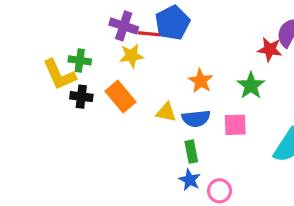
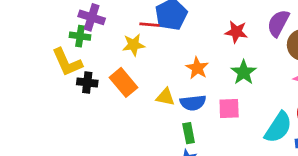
purple cross: (124, 26) -> (92, 17), moved
red star: (270, 49) -> (236, 32), moved
green cross: (80, 60) -> (80, 36), moved

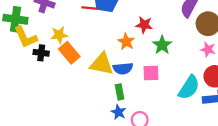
red star: (236, 32) -> (144, 25), moved
green cross: (80, 36) -> (15, 19), moved, size x1.5
yellow star: (134, 45) -> (59, 35), moved
yellow triangle: (165, 97) -> (102, 64), size x1.6

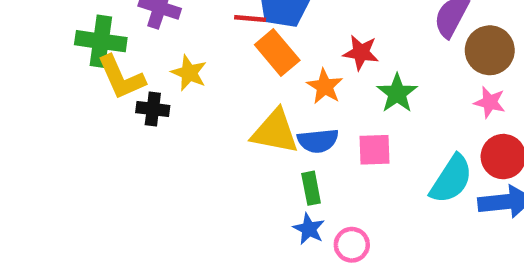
yellow star: (59, 35) -> (189, 73), turned 30
orange rectangle: (69, 53) -> (277, 53), moved

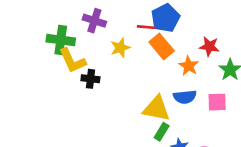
yellow star: (189, 73) -> (120, 48), moved, turned 30
yellow triangle: (275, 132) -> (156, 109), moved
green rectangle: (311, 188) -> (162, 132), moved, turned 42

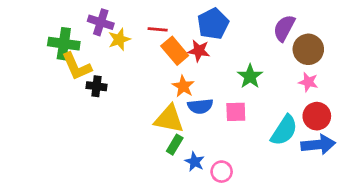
blue pentagon: (165, 18) -> (213, 24), moved
red star: (209, 46) -> (199, 51), moved
yellow star: (120, 48) -> (119, 39), moved
orange star: (189, 66) -> (183, 86), moved

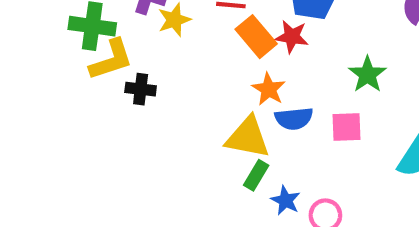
yellow L-shape: (77, 66) -> (111, 60), turned -84

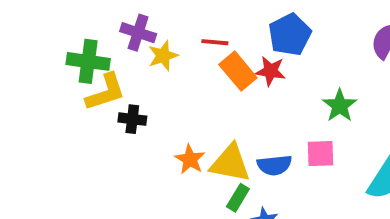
orange star: (269, 89) -> (190, 159), moved
blue semicircle: (294, 119) -> (274, 165), moved

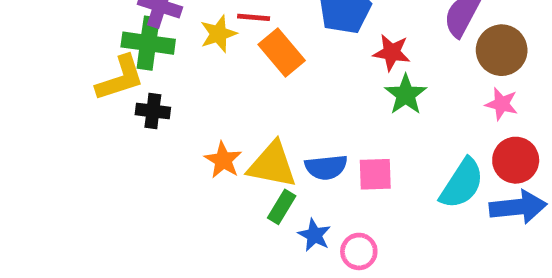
yellow star: (163, 56) -> (218, 34), moved
green cross: (88, 61) -> (148, 43), moved
red star: (271, 71) -> (392, 52), moved
pink square: (320, 154) -> (375, 174), moved

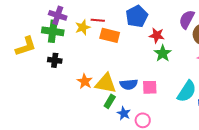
orange rectangle: (282, 52) -> (110, 35), turned -36
yellow L-shape: (120, 78) -> (26, 46), moved

